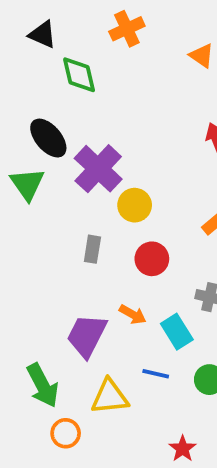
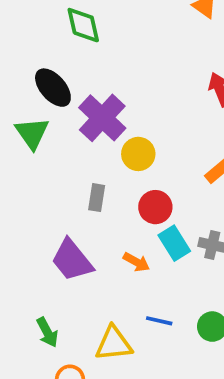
cyan rectangle: (177, 332) -> (174, 243), moved
purple trapezoid: (87, 335) -> (72, 260), moved, turned -66
green arrow: (43, 385) -> (47, 332), size x0.7

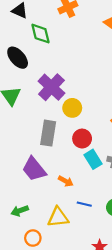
black ellipse: (53, 88) -> (18, 58), moved
gray rectangle: (97, 198) -> (48, 133), size x1.6
orange arrow: (136, 262) -> (66, 181), moved
green arrow: (47, 332) -> (20, 211), turned 98

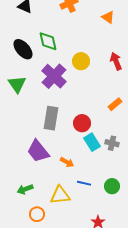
green diamond: (41, 34) -> (48, 41), moved
yellow circle: (72, 108) -> (81, 61), moved

